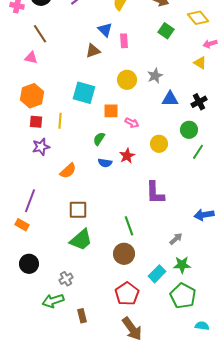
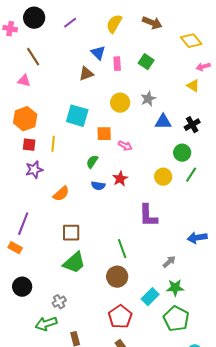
green square: (166, 31) -> (146, 62), moved
yellow circle: (159, 144) -> (163, 177), moved

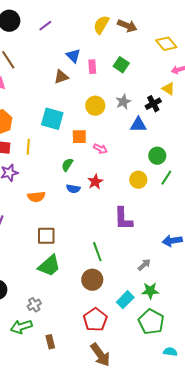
yellow semicircle: (114, 24) -> (101, 25), moved
black cross: (192, 125) -> (153, 104), moved
orange semicircle: (61, 194) -> (36, 197), turned 36

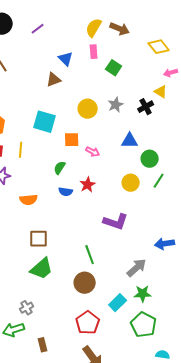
pink rectangle: (92, 67) -> (94, 52), moved
blue triangle: (138, 125) -> (130, 141), moved
purple L-shape: (123, 219) -> (116, 222), turned -70
gray arrow: (144, 265) -> (137, 268), size x1.5

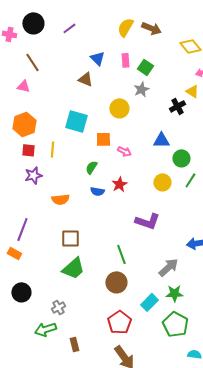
pink rectangle: (94, 52) -> (125, 60), moved
brown triangle: (54, 80) -> (85, 79), turned 42
gray star: (116, 105) -> (141, 89), moved

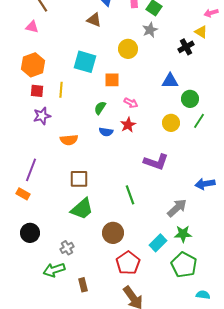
pink arrow: (124, 151) -> (131, 103), moved
brown circle: (116, 282) -> (113, 233), moved

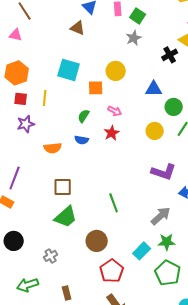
yellow circle: (128, 49) -> (116, 71), moved
blue semicircle: (106, 132) -> (82, 140), moved
purple L-shape: (156, 162) -> (164, 172), moved
green arrow: (54, 270) -> (28, 285), moved

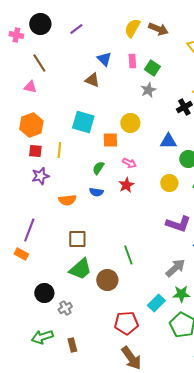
black circle: (14, 241) -> (44, 293), moved
brown circle: (97, 241) -> (107, 280), moved
red pentagon: (112, 271) -> (126, 323), turned 30
brown rectangle: (67, 293) -> (72, 345), moved

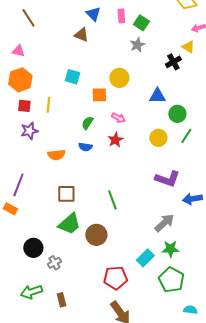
pink triangle: (30, 87) -> (18, 51), moved
cyan square: (83, 122) -> (72, 77), size x0.7
green line: (128, 255) -> (112, 200), moved

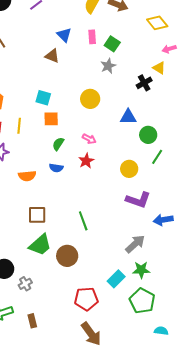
orange square: (99, 95) -> (51, 119), moved
yellow circle: (158, 138) -> (129, 169), moved

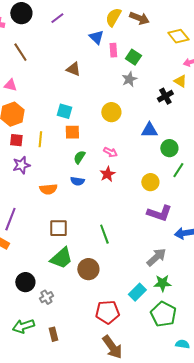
blue triangle: (64, 35) -> (96, 37), moved

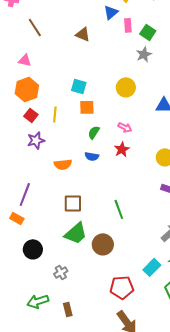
blue triangle: (96, 37) -> (111, 12), turned 35
brown triangle: (73, 69) -> (83, 34), moved
red square: (16, 140) -> (31, 115), turned 32
black circle: (25, 282) -> (33, 249), moved

